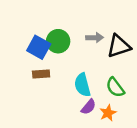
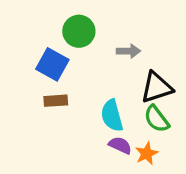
green circle: (58, 41) -> (79, 31), moved
black triangle: (119, 46) -> (157, 87), moved
purple semicircle: (88, 107) -> (120, 145), turned -105

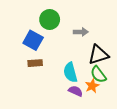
orange star: (147, 154) -> (92, 86), moved

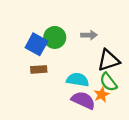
green circle: (50, 19) -> (55, 37), moved
cyan semicircle: (70, 72) -> (78, 80), turned 114
purple semicircle: (76, 91) -> (83, 100), size x1.5

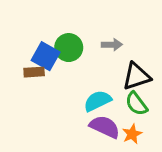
brown rectangle: (39, 69) -> (34, 72), moved
cyan semicircle: (78, 80) -> (97, 101), turned -35
orange star: (102, 95) -> (132, 134), moved

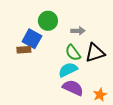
green circle: (69, 48) -> (48, 21), moved
green semicircle: (136, 104) -> (73, 53), moved
orange star: (132, 134) -> (100, 95), moved

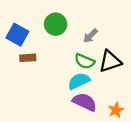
gray arrow: (78, 31) -> (90, 36), turned 136
blue square: (32, 39) -> (17, 35), moved
green semicircle: (73, 53) -> (85, 61), turned -30

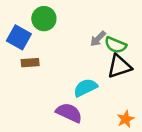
green circle: (56, 24) -> (44, 19), moved
green semicircle: (85, 61) -> (116, 45), moved
purple semicircle: (85, 102) -> (69, 113), moved

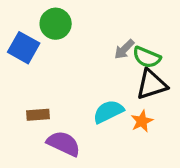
brown rectangle: (30, 63) -> (38, 115), moved
purple semicircle: (69, 113) -> (64, 144), moved
orange star: (126, 119) -> (142, 121), moved

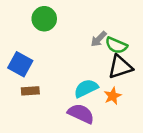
blue square: (24, 48) -> (20, 64), moved
purple semicircle: (64, 144) -> (81, 114), moved

